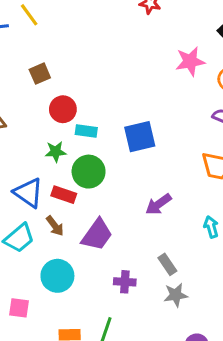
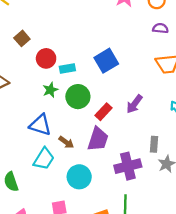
red rectangle: (64, 195) -> (104, 112), moved, turned -48
gray rectangle: (167, 264) -> (154, 144), turned 56
purple cross: (125, 282) -> (128, 166), size x1.6

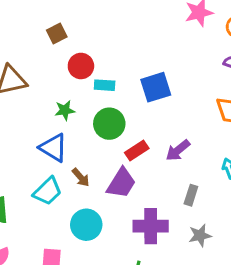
green star: (50, 90) -> (65, 110), moved
gray rectangle: (154, 144) -> (191, 195), moved

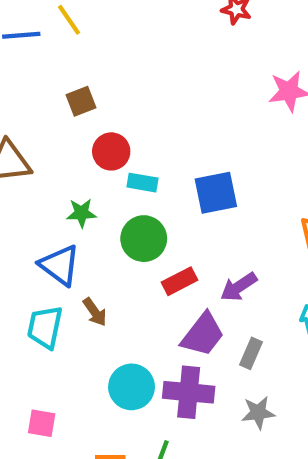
purple trapezoid: (121, 183) -> (203, 334), moved
cyan trapezoid: (47, 191) -> (45, 327), turned 140
cyan circle: (86, 225) -> (132, 387), moved

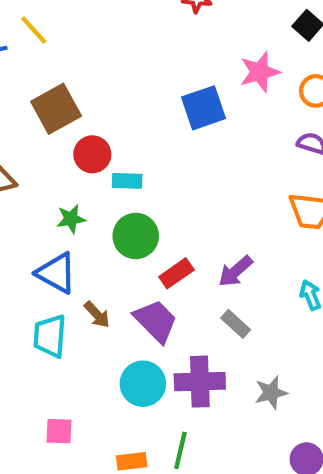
brown square: (81, 101) -> (56, 109), size x1.6
blue square: (216, 193) -> (204, 108), moved
purple trapezoid: (203, 334) -> (156, 321), moved, turned -75
gray rectangle: (251, 353) -> (236, 324), moved, turned -64

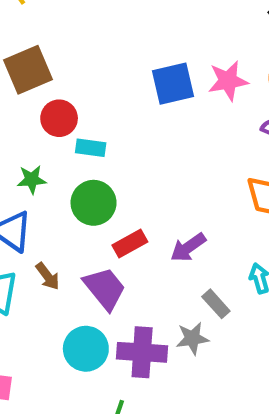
pink star: (260, 72) -> (228, 81), moved
gray rectangle: (236, 324) -> (216, 304), moved
gray star: (271, 393) -> (192, 338), moved

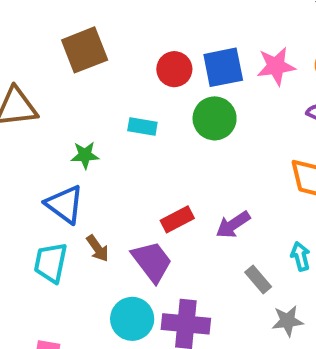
red circle: (59, 118) -> (174, 69), moved
green circle: (94, 203) -> (215, 118), moved
gray star: (192, 338) -> (288, 321), moved

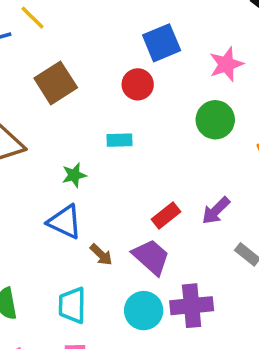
blue square: (223, 67) -> (162, 43), moved
green circle: (215, 118) -> (215, 120), moved
cyan trapezoid: (51, 263) -> (72, 305), moved

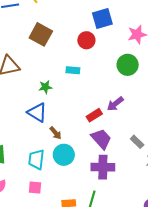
brown square: (56, 83) -> (41, 34), turned -35
purple arrow: (216, 211) -> (115, 104), moved
purple trapezoid: (151, 257) -> (101, 139), moved
cyan circle: (144, 311) -> (64, 155), moved

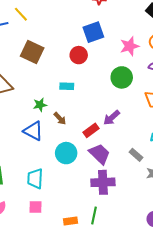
brown arrow: (56, 133) -> (60, 118), moved
cyan circle: (64, 155) -> (66, 153), moved

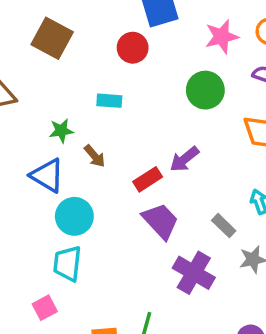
cyan circle: (66, 153) -> (74, 216), moved
cyan trapezoid: (35, 179) -> (67, 263), moved
purple cross: (103, 182) -> (194, 273), moved, turned 30
pink square: (35, 207) -> (45, 308), turned -32

